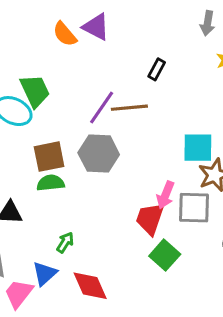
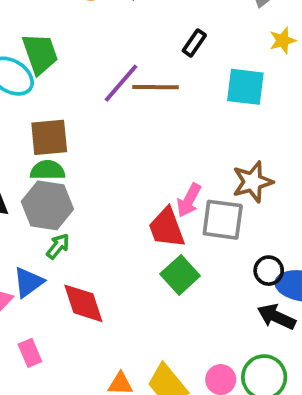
cyan square: (198, 148) -> (245, 87), moved
gray hexagon: (99, 154) -> (47, 205), moved
red trapezoid: (150, 219) -> (167, 228), turned -45

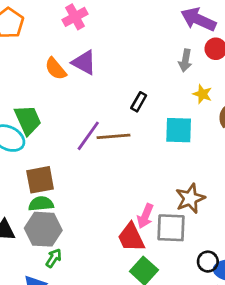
yellow star: (283, 40) -> (202, 94), turned -30

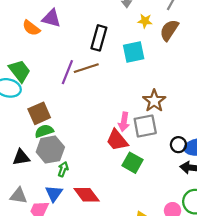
black rectangle: (139, 102) -> (99, 38), size x1.6

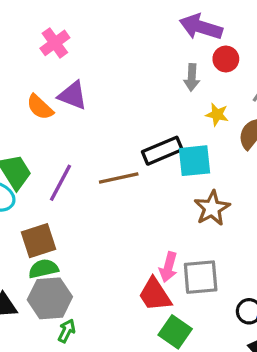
black rectangle: (99, 38) -> (162, 151), moved, turned 45
purple line: (67, 72) -> (61, 183), moved
brown star: (154, 101) -> (212, 208), moved

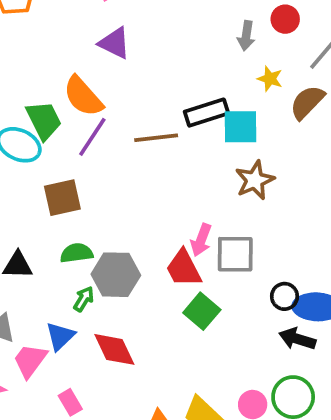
orange semicircle: (40, 107) -> (83, 96), moved, size x1.4
green semicircle: (43, 269) -> (77, 253), moved
gray hexagon: (50, 298) -> (116, 275), moved

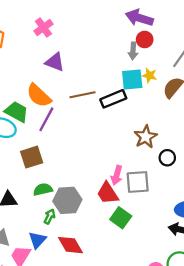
red circle: (285, 19) -> (145, 39), moved
green trapezoid: (44, 120) -> (17, 112), turned -30
cyan square: (241, 127) -> (132, 79), moved
brown line: (156, 138) -> (82, 95), moved
black circle: (285, 296) -> (167, 158), moved

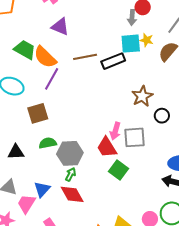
green trapezoid: (17, 112) -> (25, 50), moved
green arrow: (50, 216) -> (71, 174), moved

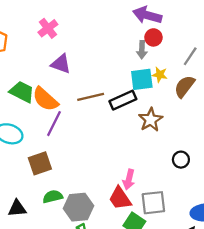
brown star: (142, 96) -> (151, 120), moved
gray square: (134, 137) -> (153, 203), moved

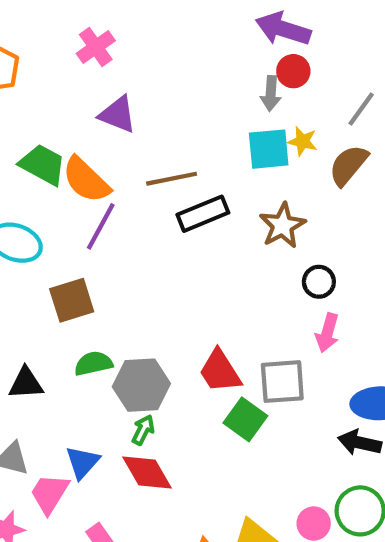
black rectangle: (123, 100) -> (203, 214), moved
black circle: (181, 160) -> (319, 282), moved
pink arrow: (129, 179) -> (327, 333), moved

